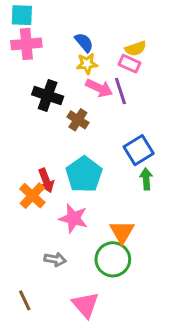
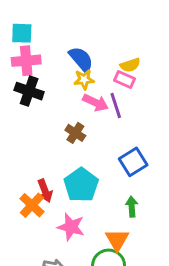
blue semicircle: (84, 42) -> (81, 59), size x1.4
black cross: (48, 96) -> (29, 91), moved
green arrow: (146, 179) -> (132, 207), moved

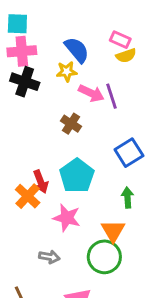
yellow star: (84, 79) -> (67, 72), moved
pink rectangle: (124, 79) -> (120, 40), moved

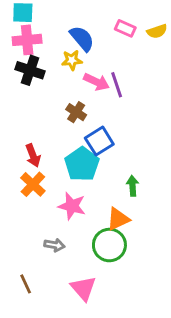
yellow semicircle: (126, 56) -> (157, 31), moved
blue square: (129, 153) -> (99, 141), moved
red arrow: (41, 182) -> (33, 155), moved
orange triangle: (113, 231) -> (118, 219), turned 35

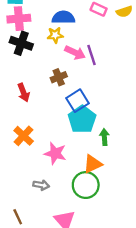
blue semicircle: (82, 38) -> (63, 17), turned -50
brown cross: (76, 112) -> (59, 77), turned 35
red arrow: (33, 155) -> (24, 92), moved
cyan pentagon: (82, 164) -> (82, 119), moved

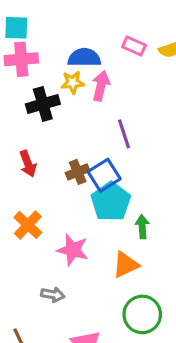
black cross: (21, 43) -> (43, 104), moved, turned -35
pink arrow: (75, 53) -> (101, 86), moved, turned -102
purple line: (92, 55) -> (124, 134), moved
brown cross: (59, 77) -> (78, 172), moved
green circle: (86, 185) -> (142, 314), moved

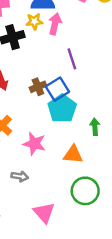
green arrow: (142, 227) -> (95, 127), moved
orange triangle: (126, 265) -> (73, 155), turned 30

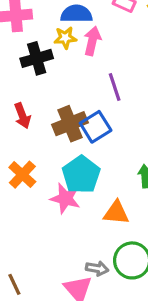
brown cross: (38, 87) -> (70, 124), size x1.5
cyan pentagon: (62, 109) -> (81, 175), moved
gray arrow: (20, 176) -> (97, 268), moved

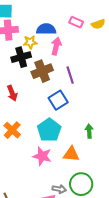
yellow star: (65, 38) -> (30, 42), moved
brown cross: (70, 124) -> (42, 71), moved
pink star: (65, 198) -> (42, 156), moved

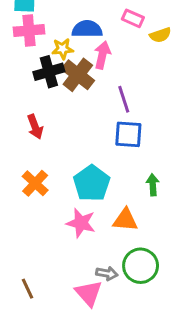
yellow semicircle: (98, 24) -> (160, 35), moved
brown cross: (42, 71) -> (78, 75), moved, turned -30
blue square: (58, 100) -> (128, 134), moved, turned 36

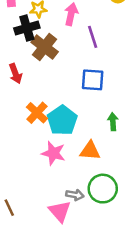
brown cross: (78, 75) -> (45, 47), moved
purple line: (124, 99) -> (93, 37), moved
orange cross: (35, 183) -> (37, 113), moved

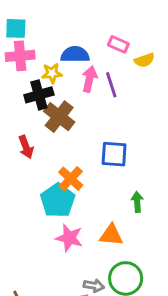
purple line: (93, 37) -> (111, 85), moved
orange cross: (37, 113) -> (71, 179), moved
cyan pentagon: (62, 120) -> (58, 200), moved

